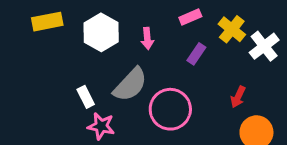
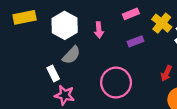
purple rectangle: (196, 54) -> (135, 41), turned 35
gray semicircle: (130, 85) -> (71, 55), moved, size x0.7

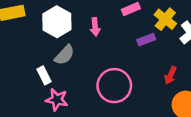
purple rectangle: (135, 41) -> (146, 40), moved

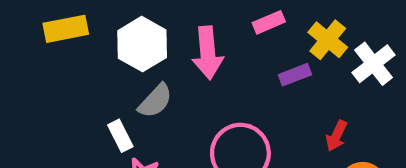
pink arrow: (95, 27) -> (208, 53), size x1.6

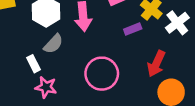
red arrow: (336, 136) -> (156, 64), size x1.5

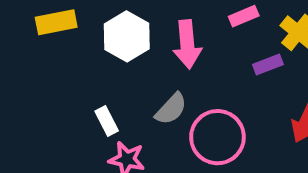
gray semicircle: (53, 44) -> (171, 109), moved

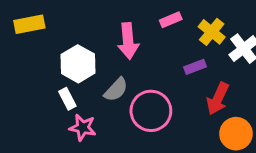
white hexagon: (127, 36) -> (78, 64), moved
purple rectangle: (268, 65) -> (195, 67), moved

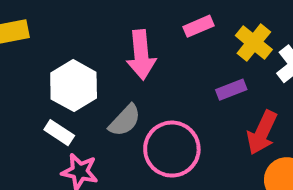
white rectangle: (67, 99) -> (59, 133), turned -30

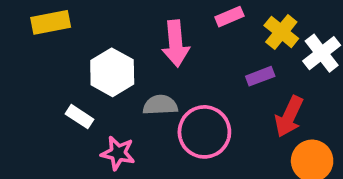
gray semicircle: (125, 120) -> (160, 105), turned -136
white rectangle: (59, 133) -> (79, 117), moved

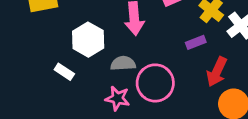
pink star: (118, 153) -> (117, 98), moved

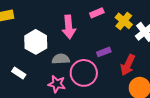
purple rectangle: (196, 42) -> (104, 52), moved
white rectangle: (64, 72) -> (19, 73), moved

